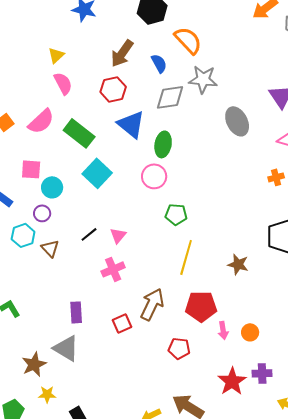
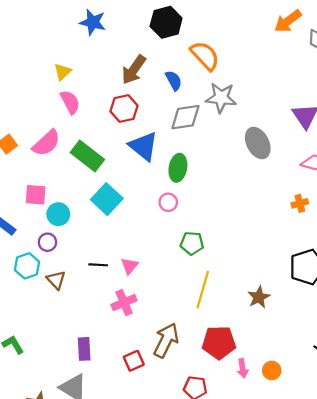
pink circle: (154, 176) -> (168, 202), size x0.7
black line: (89, 234) -> (98, 265), turned 42
brown star: (238, 264) -> (259, 297), turned 30

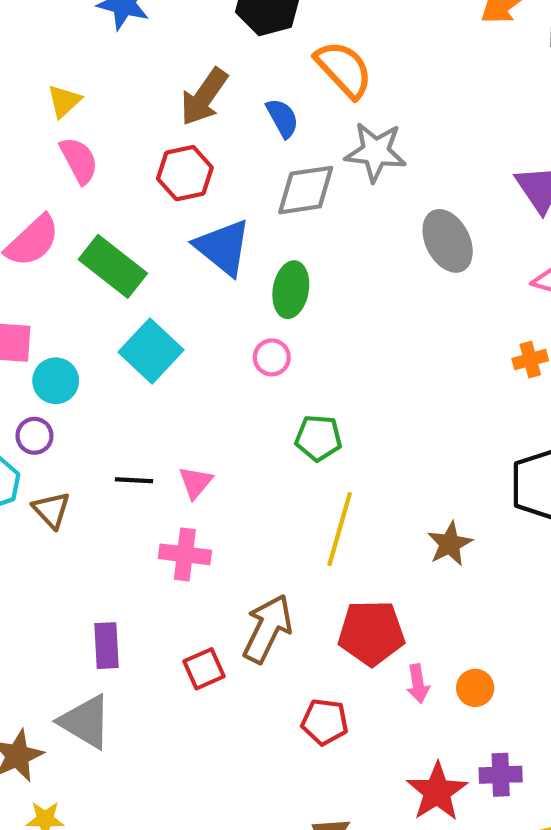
pink cross: (124, 303) -> (185, 554), turned 30

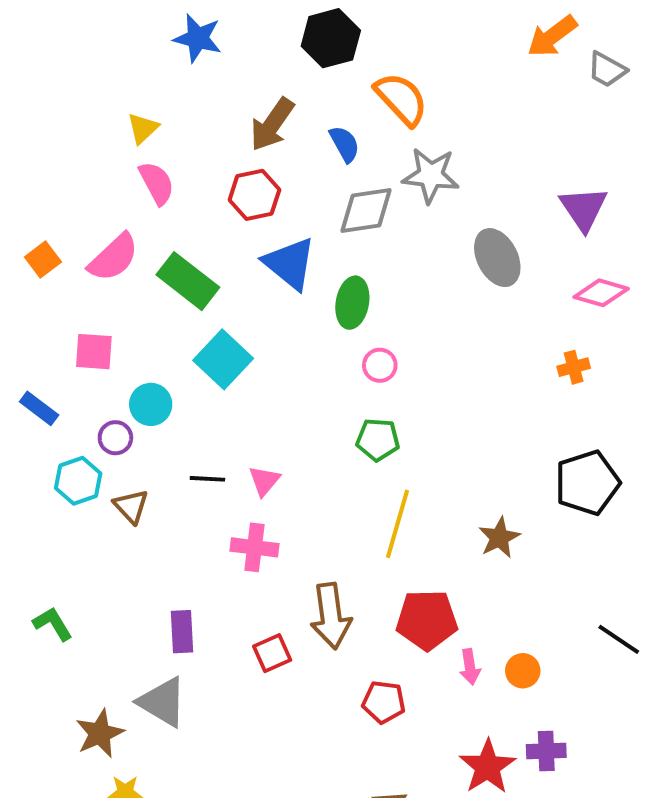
pink circle: (272, 357) -> (380, 365), moved
cyan circle: (56, 381) -> (151, 404), moved
brown arrow: (268, 629) -> (331, 616), turned 146

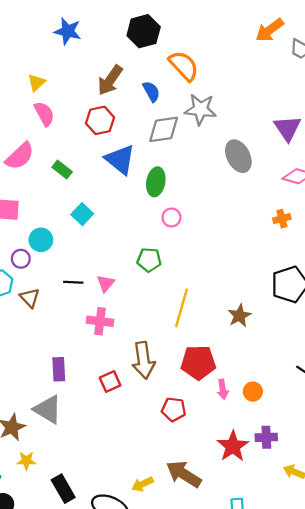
green rectangle: (188, 281) -> (62, 170), size x0.6
cyan square: (223, 359) -> (82, 214), size x0.7
green pentagon: (378, 440) -> (149, 260), moved

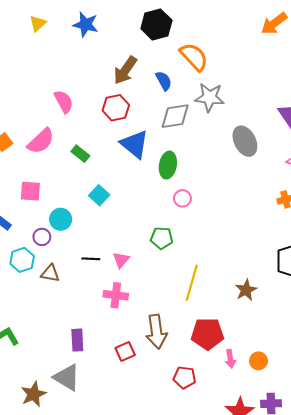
yellow triangle: (36, 83) -> (38, 23), moved
brown triangle: (30, 298) -> (50, 273), turned -36

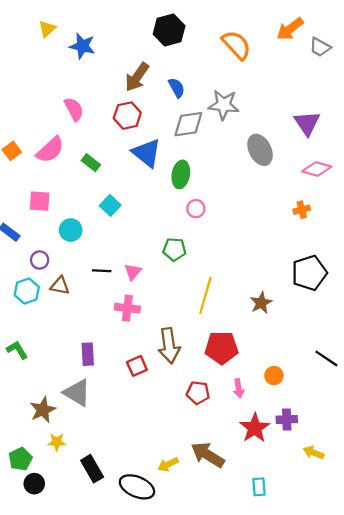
blue star: (86, 24) -> (82, 46), moved
orange semicircle: (194, 57) -> (236, 45), moved
purple circle: (42, 237) -> (40, 260), moved
cyan hexagon: (22, 260) -> (27, 291), moved
pink arrow: (230, 359) -> (239, 388), moved

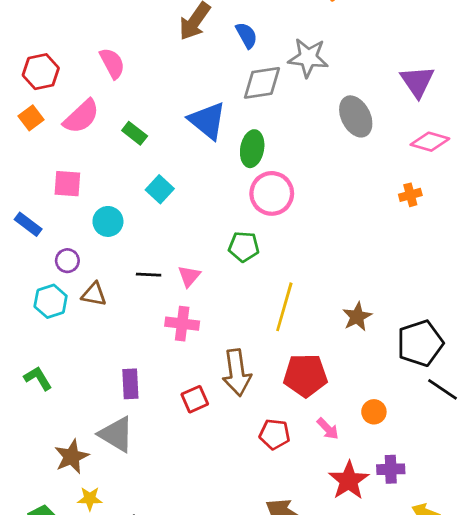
red hexagon: (127, 116) -> (41, 72), moved
pink circle: (196, 209) -> (272, 193), size x1.8
black pentagon: (309, 273) -> (420, 343), moved
pink arrow: (239, 388) -> (328, 429), turned -36

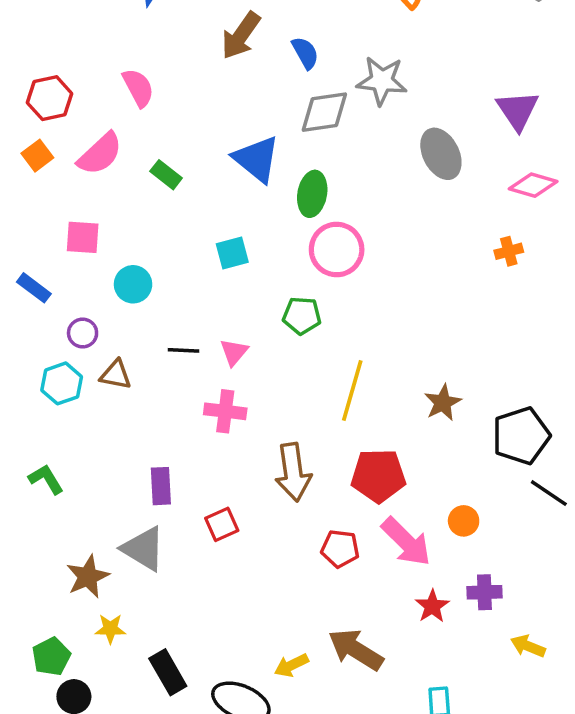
cyan square: (160, 189) -> (232, 253), moved, turned 32
red square: (195, 399) -> (222, 524), moved
pink arrow: (328, 429) -> (406, 542), size x1.8
red star: (349, 480) -> (432, 606), size x0.7

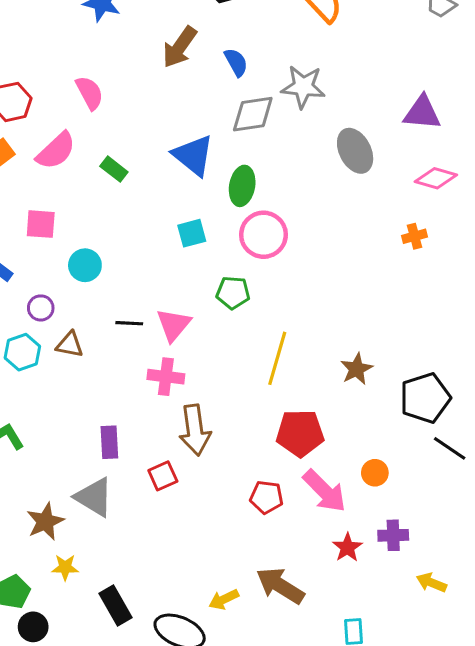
purple triangle: (518, 110) -> (422, 113), turned -51
cyan square: (232, 253) -> (192, 233), moved
pink triangle: (234, 352) -> (173, 325), size x1.4
brown arrow: (293, 472) -> (195, 430), moved

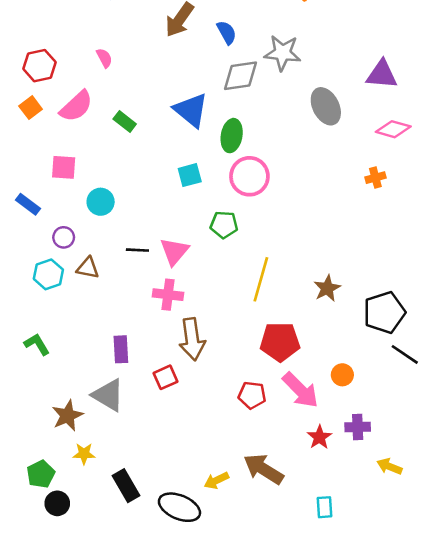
pink semicircle: (90, 93) -> (104, 58), size x0.7

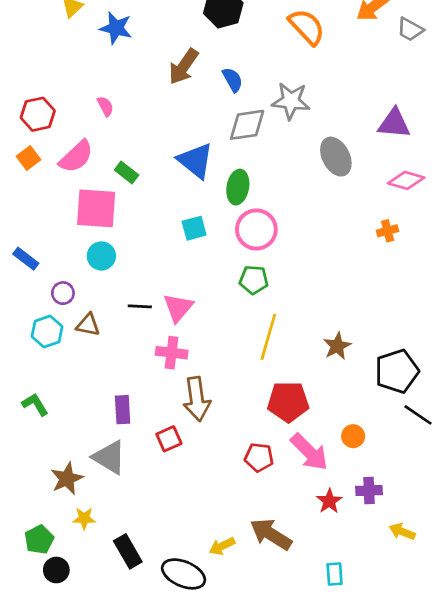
pink square: (64, 167) -> (96, 208), moved, size x1.6
green pentagon: (224, 225) -> (254, 280), moved

